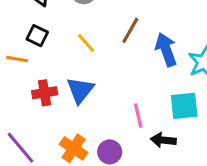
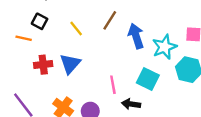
cyan square: (184, 106) -> (148, 79), turned 30

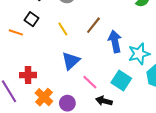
blue triangle: (70, 64) -> (71, 61), moved
red cross: (43, 65) -> (28, 75), moved
pink line: (113, 85) -> (90, 82), turned -42

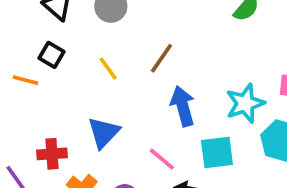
blue arrow: (115, 41) -> (183, 106), moved
blue triangle: (71, 61) -> (104, 133), moved
cyan square: (121, 80) -> (217, 152), turned -36

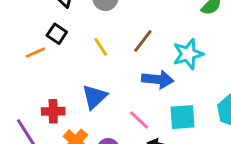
orange line: (26, 80) -> (35, 53), turned -42
cyan star: (245, 103) -> (188, 54), moved
blue arrow: (183, 106) -> (158, 79), turned 108

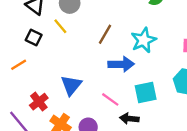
yellow line: (101, 47) -> (60, 26), moved
orange line: (35, 53) -> (19, 65), moved
red cross: (53, 111) -> (39, 102), turned -30

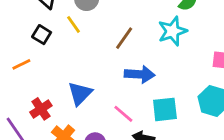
cyan star: (144, 40) -> (172, 31), moved

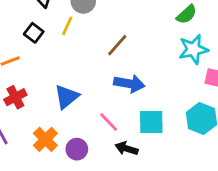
yellow line: (73, 24) -> (67, 26), turned 54
cyan star: (172, 31) -> (193, 49), moved
red cross: (41, 109) -> (15, 97), moved

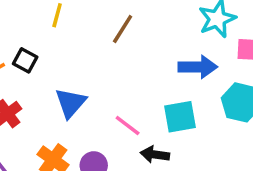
black square: (34, 33) -> (25, 60), moved
blue arrow: (129, 84) -> (198, 67), moved

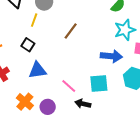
black square: (25, 60) -> (28, 45), moved
blue triangle: (71, 103) -> (38, 70), turned 36

